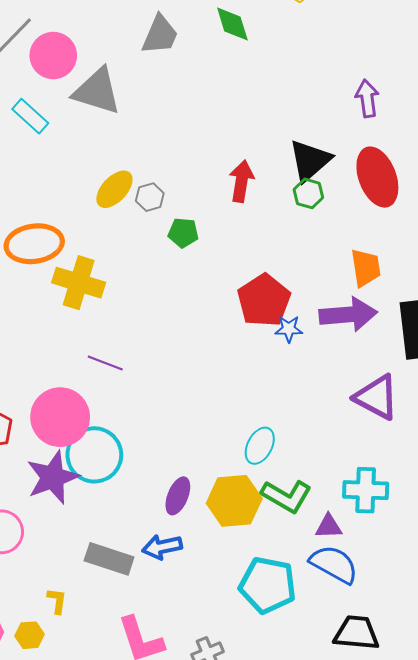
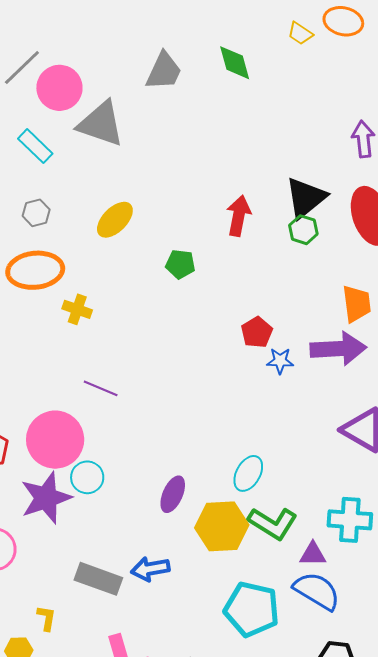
gray hexagon: (150, 197) -> (36, 213), moved
yellow cross: (79, 283) -> (77, 309), size x0.6
red pentagon: (264, 300) -> (257, 332), size x0.6
cyan circle: (94, 455) -> (87, 477), size x0.6
purple ellipse: (178, 496) -> (173, 494), moved

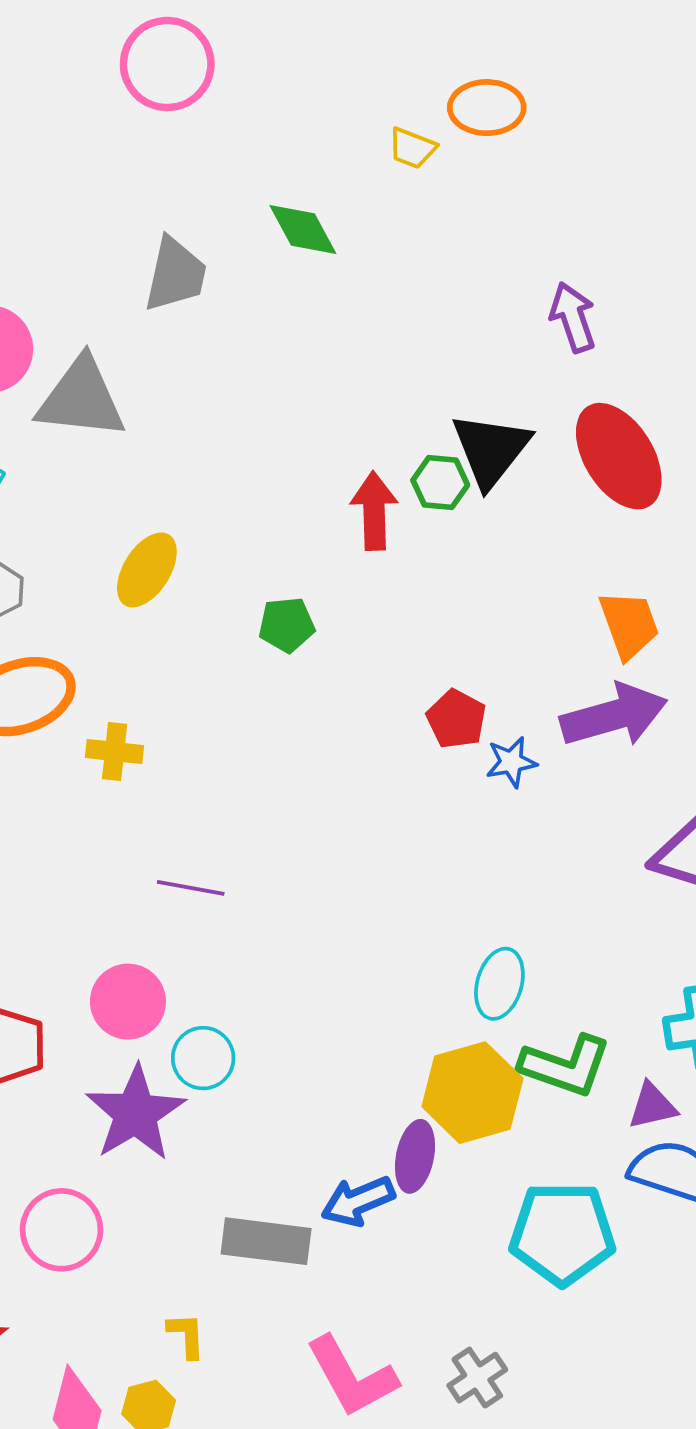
green hexagon: (303, 230) -> (440, 483), moved
pink circle: (55, 440) -> (128, 1002), size x0.7
purple ellipse: (173, 494) -> (415, 1156), moved

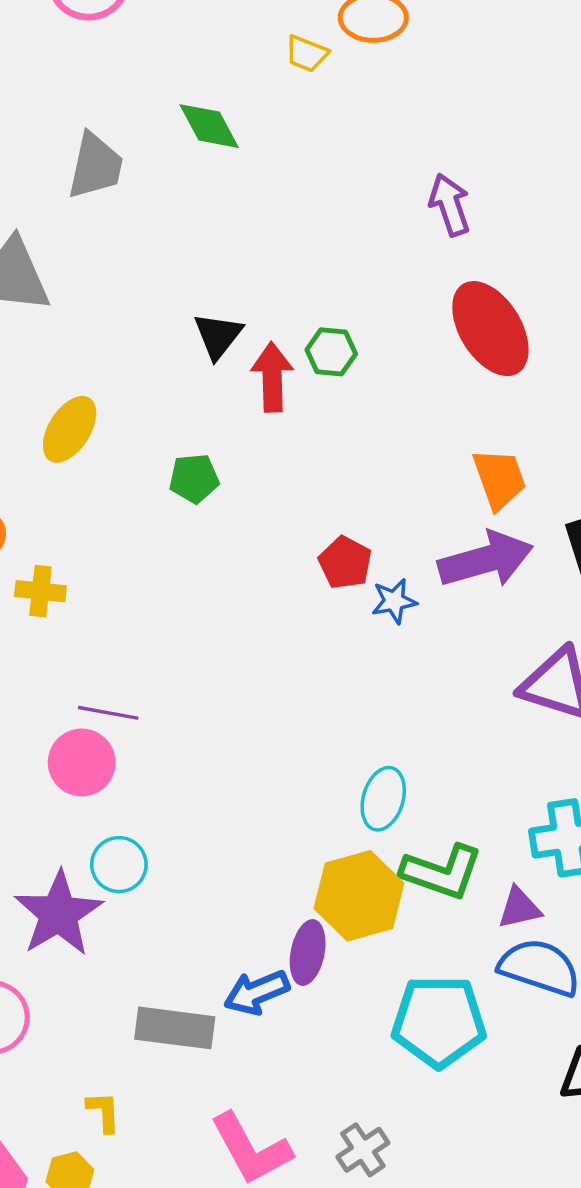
black triangle: (491, 450) -> (218, 336), moved, size x0.7
pink circle: (128, 1002) -> (82, 762), moved

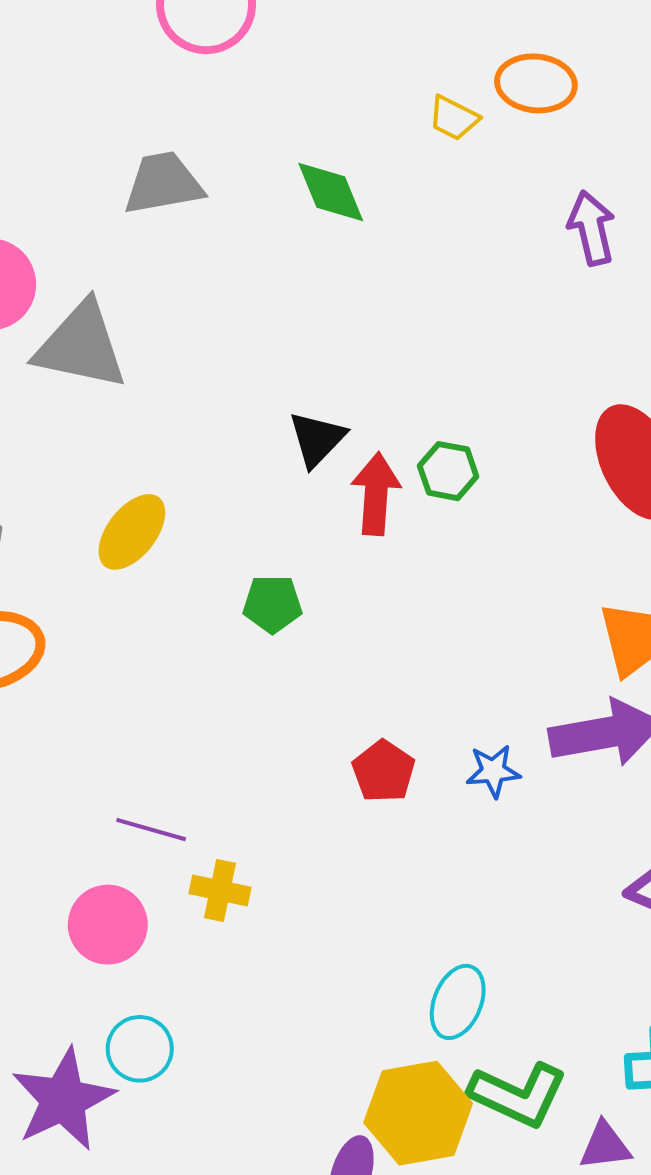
gray trapezoid: (95, 166) -> (163, 183), moved, turned -118
purple arrow: (450, 205) -> (592, 228), moved
red pentagon: (345, 563) -> (384, 771), moved
yellow cross: (40, 591) -> (220, 890), moved
purple line: (108, 713) -> (151, 830), moved

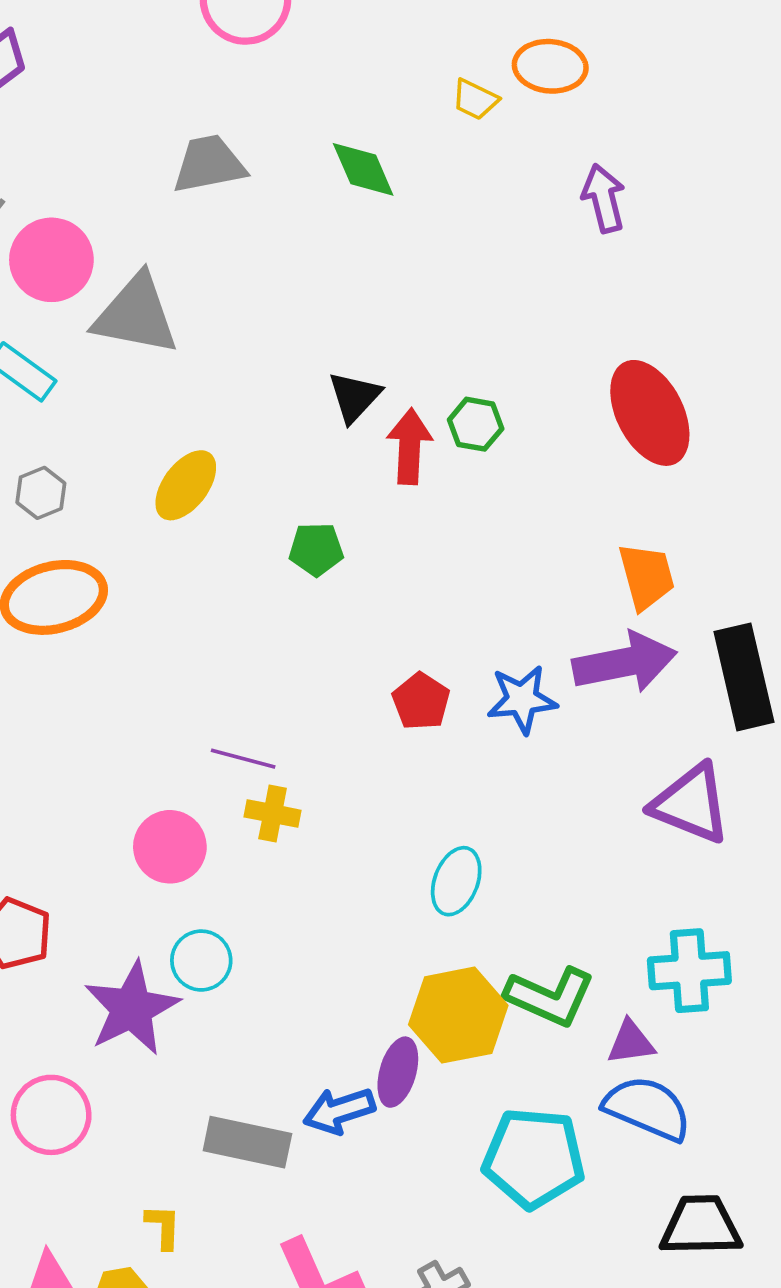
blue star: (493, 771) -> (522, 699), size x1.4
purple line: (151, 830) -> (243, 759), moved
cyan ellipse: (458, 1002) -> (456, 881), moved

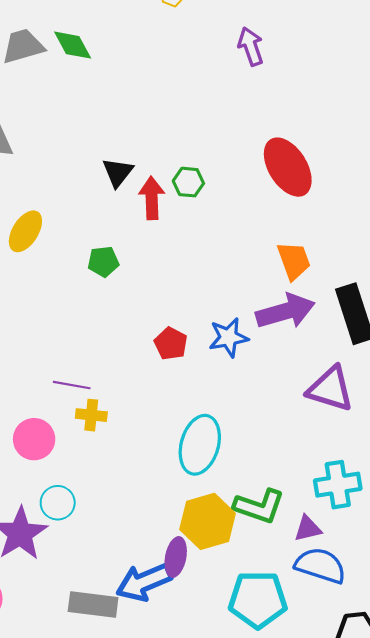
green diamond: (363, 169) -> (73, 45), moved
cyan ellipse: (456, 881) -> (200, 445), size x1.5
blue arrow: (339, 1111) -> (144, 582), size x1.4

